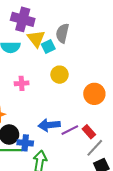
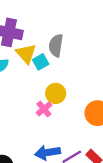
pink cross: (22, 83) -> (44, 109), moved, turned -32

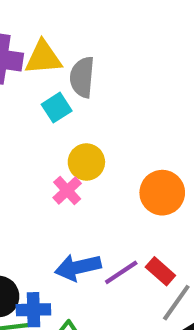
yellow triangle: (26, 54) -> (43, 58), moved, turned -50

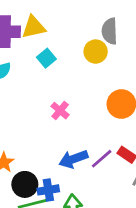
gray semicircle: (82, 77) -> (110, 31), moved
yellow circle: (86, 162) -> (96, 52), moved

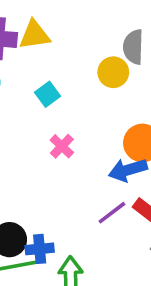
cyan square: (46, 58) -> (47, 94), moved
blue arrow: (73, 159) -> (128, 170), moved

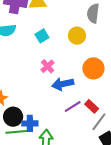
yellow circle: (113, 72) -> (77, 36), moved
blue arrow: (128, 170) -> (63, 84), moved

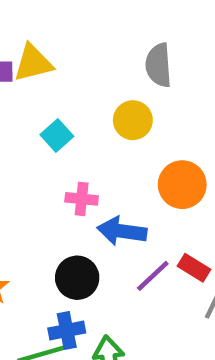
pink cross: (48, 66) -> (82, 199), turned -32
blue arrow: (63, 84) -> (122, 231), turned 30
black circle: (13, 117) -> (77, 278), moved

